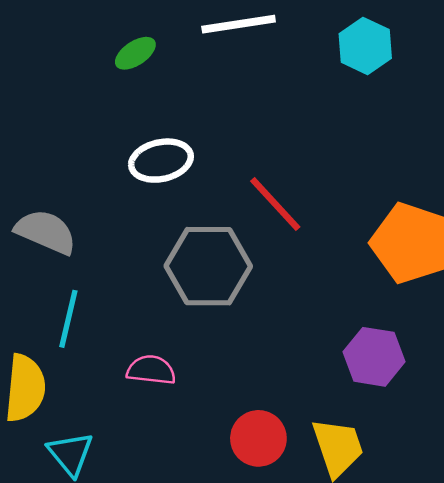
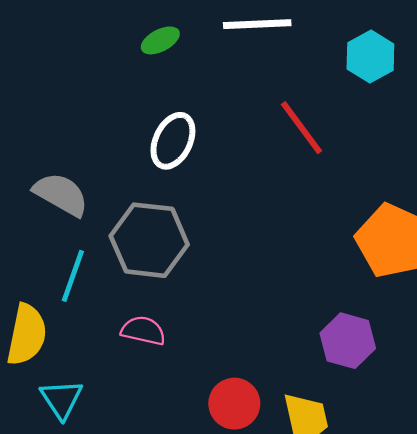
white ellipse: (161, 161) -> (173, 141), turned -58
red line: (275, 204) -> (302, 128), moved
gray hexagon: (208, 266) -> (149, 240), moved

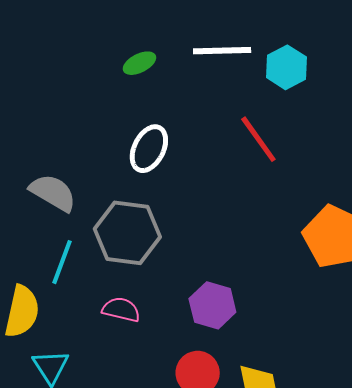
cyan hexagon: (370, 57) -> (286, 67), moved
purple hexagon: (348, 341) -> (212, 305), moved

